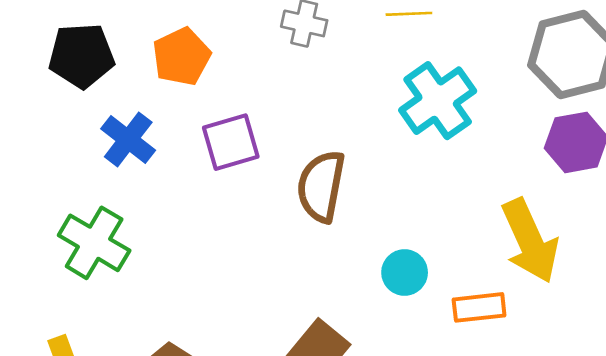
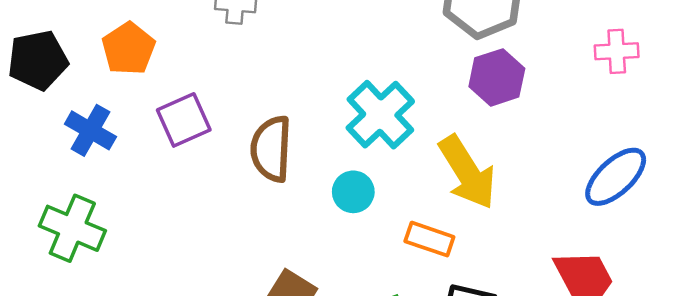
cyan cross: (438, 101) -> (380, 115), moved
cyan circle: (405, 272) -> (353, 192), moved
orange rectangle: (479, 307) -> (429, 239), turned 33

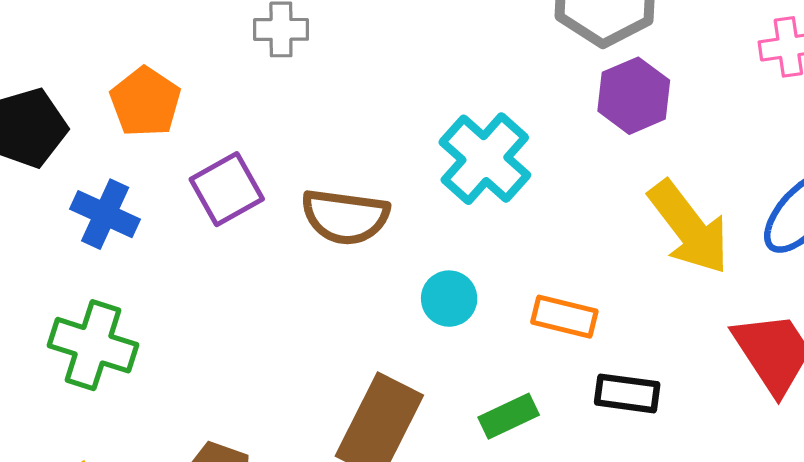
brown semicircle: (271, 149) -> (345, 217), turned -80
yellow arrow: (467, 172) -> (689, 227), moved
cyan circle: (353, 192) -> (449, 299), moved

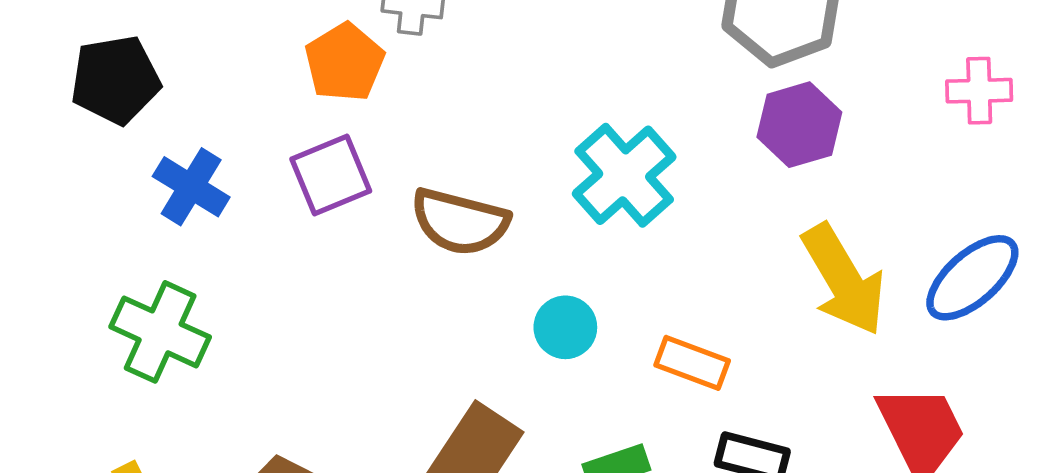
orange pentagon: (145, 102) -> (345, 62), moved

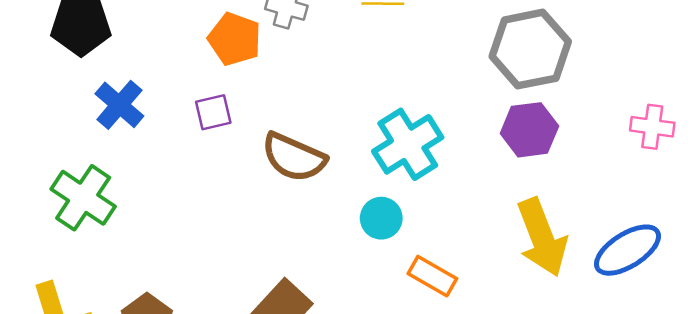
orange pentagon: (345, 62) -> (235, 39), turned -30
purple square: (331, 175) -> (213, 112), size x0.7
cyan circle: (565, 327) -> (381, 218), moved

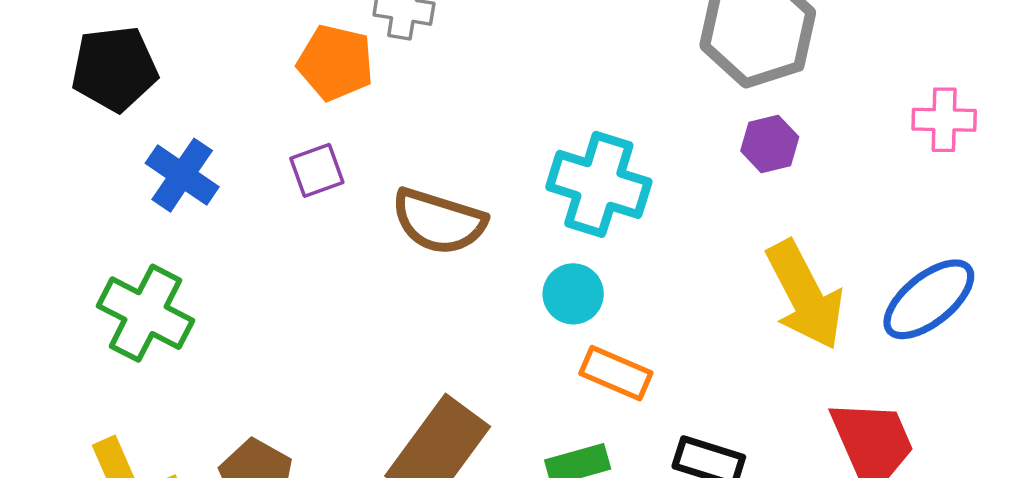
purple hexagon: (529, 130) -> (770, 144), size x0.7
cyan cross: (408, 144) -> (599, 184), turned -34
orange rectangle: (432, 276) -> (616, 373), moved

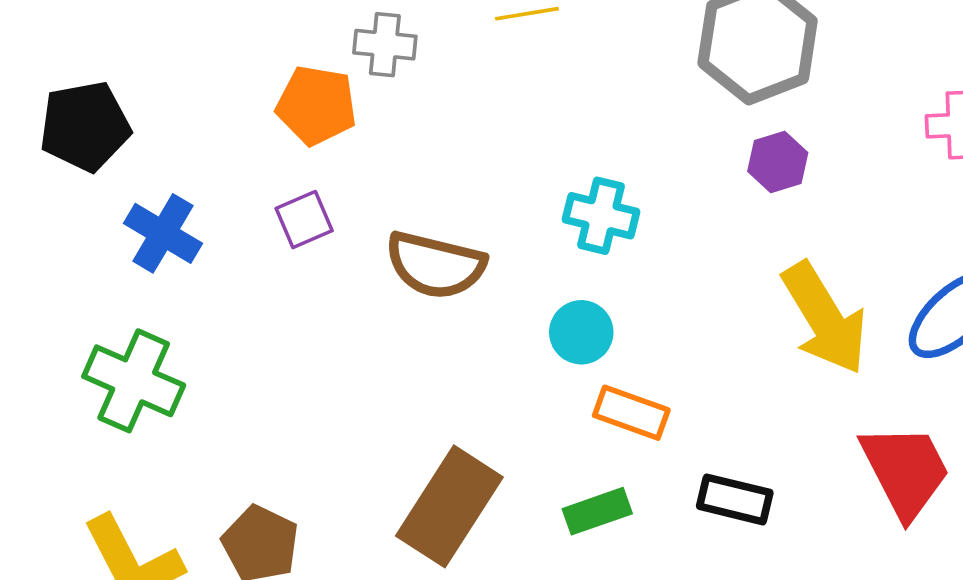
cyan cross: (599, 184) -> (601, 216), size x0.7

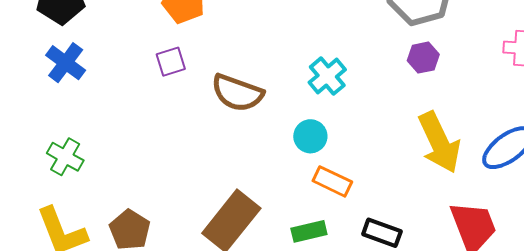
cyan cross: (601, 216) -> (327, 76), turned 30
blue cross: (163, 233) -> (66, 63), moved
green cross: (134, 381) -> (65, 157), moved, size x0.7

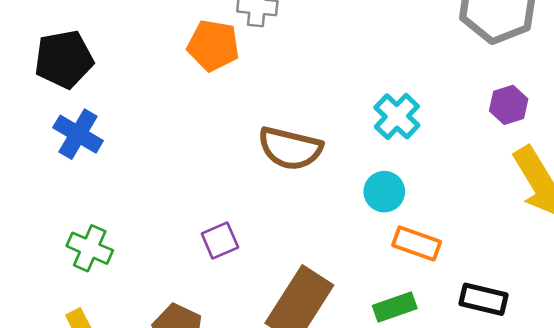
purple hexagon: (423, 58) -> (509, 105), moved
purple square: (171, 62) -> (220, 240), moved

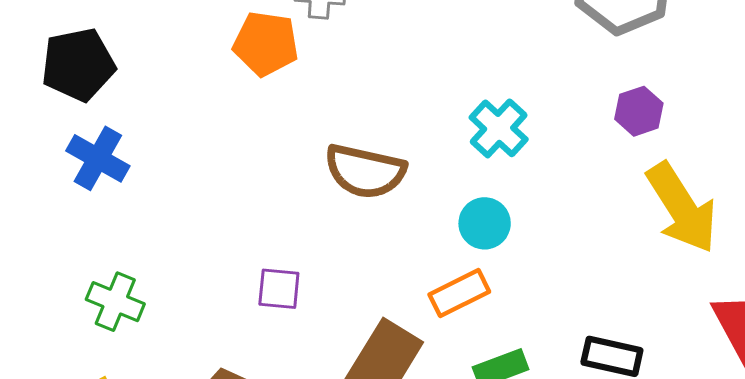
purple square: (220, 240) -> (279, 289), turned 30
orange rectangle: (417, 243) -> (459, 293), moved, turned -45

